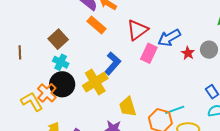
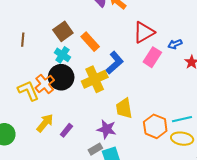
orange rectangle: (97, 25) -> (90, 42), moved
blue arrow: (169, 38) -> (175, 44), size x0.6
cyan line: (175, 110) -> (182, 119), moved

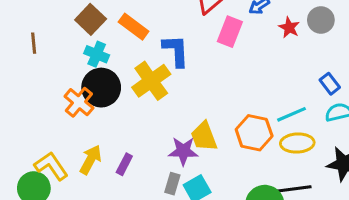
blue L-shape: (115, 63) -> (176, 51), turned -40
yellow L-shape: (28, 91) -> (51, 166), moved
yellow trapezoid: (124, 108) -> (204, 136), moved
gray rectangle: (95, 149) -> (172, 184), turned -32

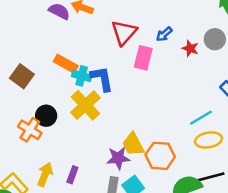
brown square: (91, 19) -> (22, 76), moved
cyan cross: (97, 54) -> (82, 76), moved
black circle: (101, 88) -> (46, 116), size x0.7
orange hexagon: (254, 133) -> (160, 156), moved

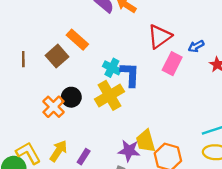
orange rectangle: (66, 64) -> (77, 40), moved

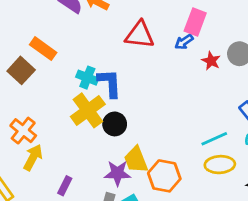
red triangle: (160, 36) -> (140, 35), turned 48
pink rectangle: (172, 64) -> (195, 22), moved
black circle: (71, 97) -> (115, 124), moved
yellow arrow: (58, 151) -> (33, 157), moved

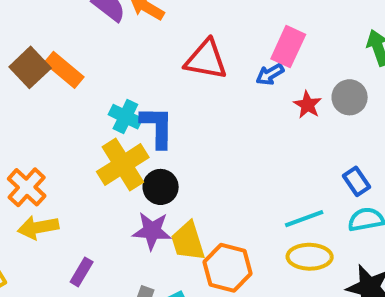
brown square: (21, 70) -> (30, 67), moved
yellow arrow: (33, 157) -> (38, 227), turned -132
purple star: (117, 173) -> (152, 231), moved

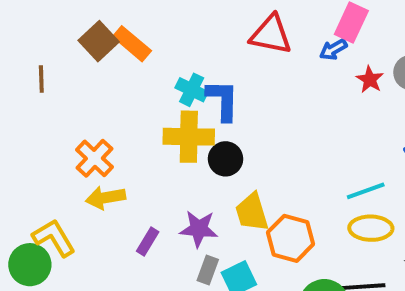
yellow cross: (123, 164) -> (189, 137), turned 33
purple star: (152, 231) -> (199, 229), moved

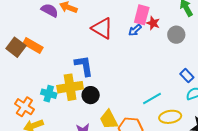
red triangle: (271, 35) -> (102, 28), turned 30
red star: (370, 80) -> (153, 23), moved
cyan cross: (192, 90) -> (49, 94), moved
cyan line: (366, 191) -> (152, 98), moved

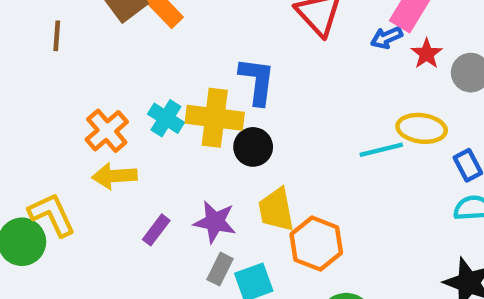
red star: (153, 23) -> (427, 54), moved
cyan line: (152, 98) -> (381, 150), moved
yellow ellipse: (170, 117) -> (422, 128), moved

